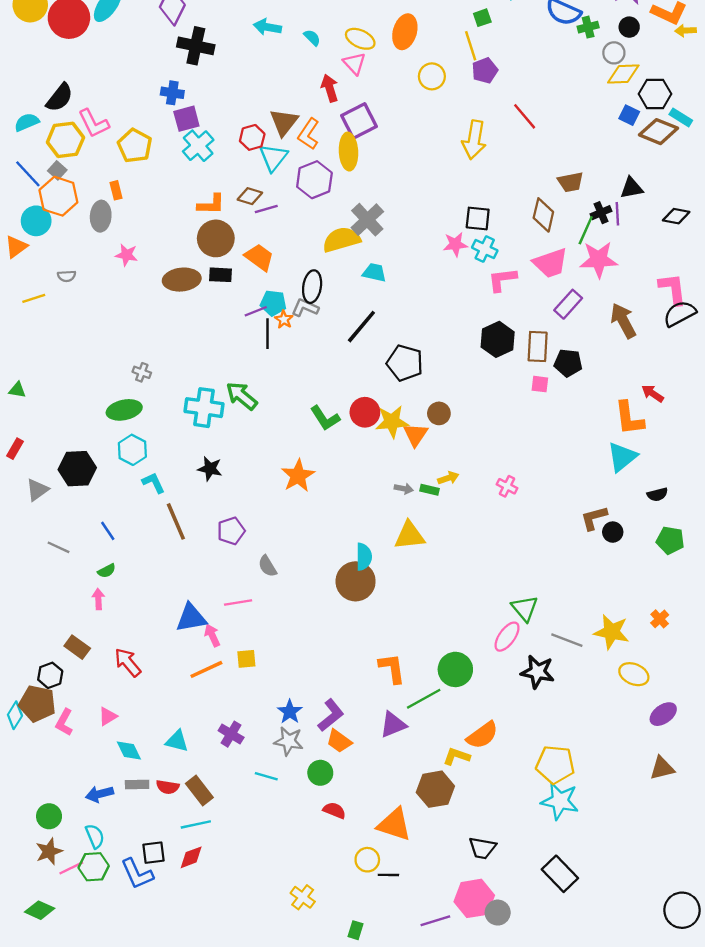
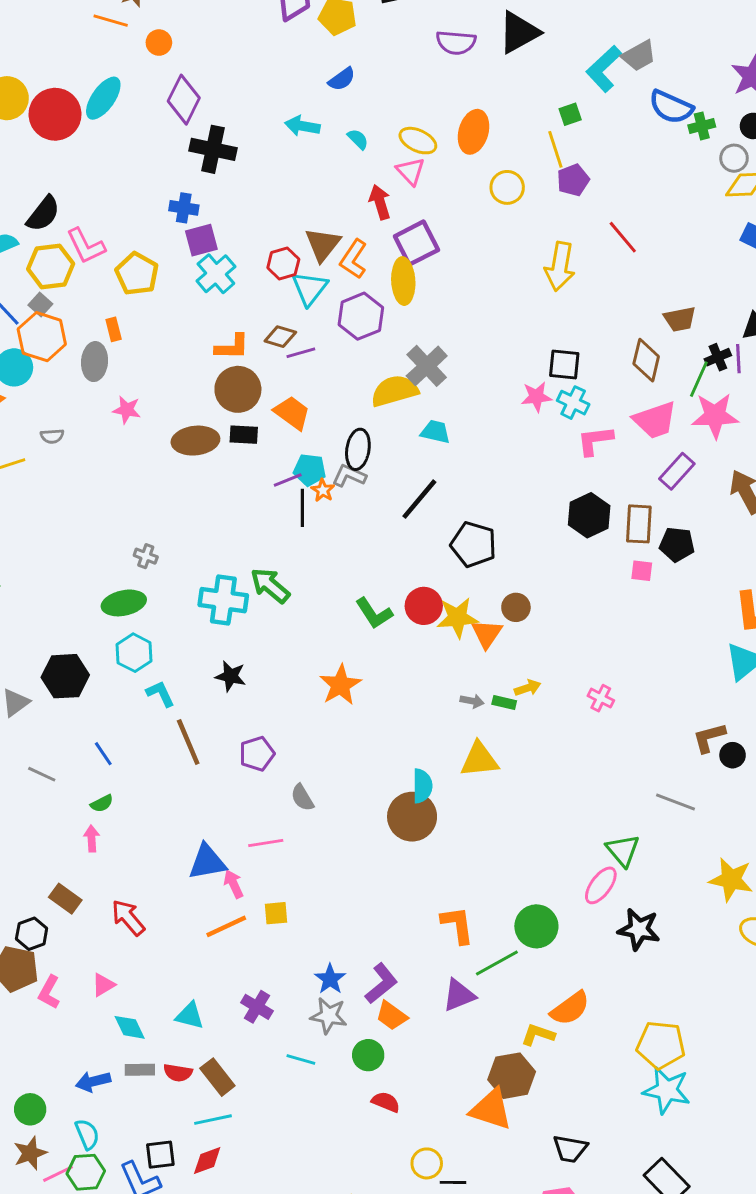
gray line: (567, 640) -> (675, 802), moved
orange triangle: (394, 824) -> (491, 1109), moved

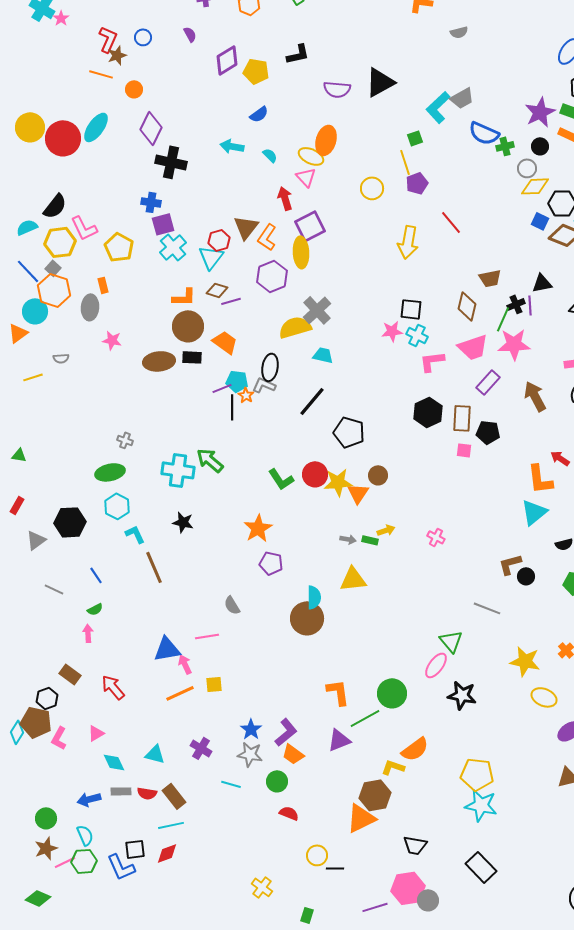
orange ellipse: (474, 132) -> (326, 140), moved
cyan triangle: (310, 288) -> (211, 257), moved
purple pentagon: (257, 754) -> (271, 563), moved, turned 30
orange triangle: (491, 1109) -> (361, 818), turned -44

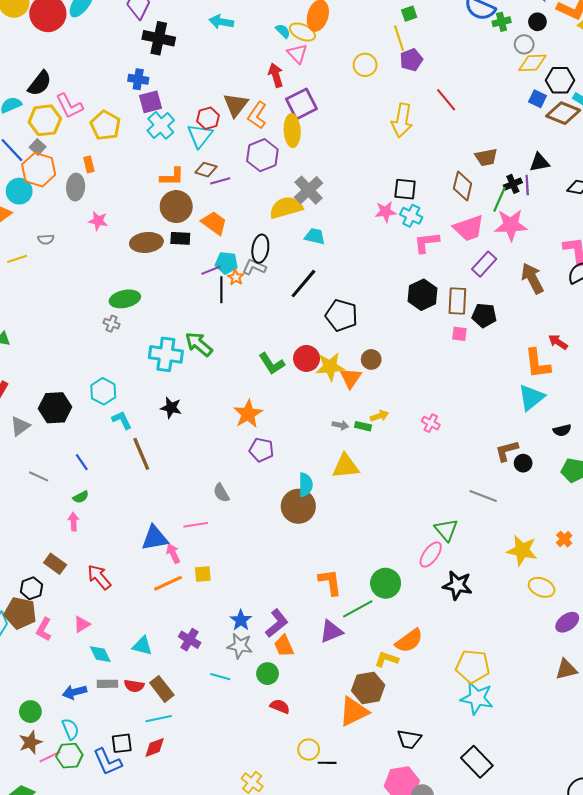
cyan semicircle: (270, 155) -> (283, 31), moved
green ellipse: (110, 472) -> (125, 299), moved
orange trapezoid: (293, 754) -> (284, 646), turned 30

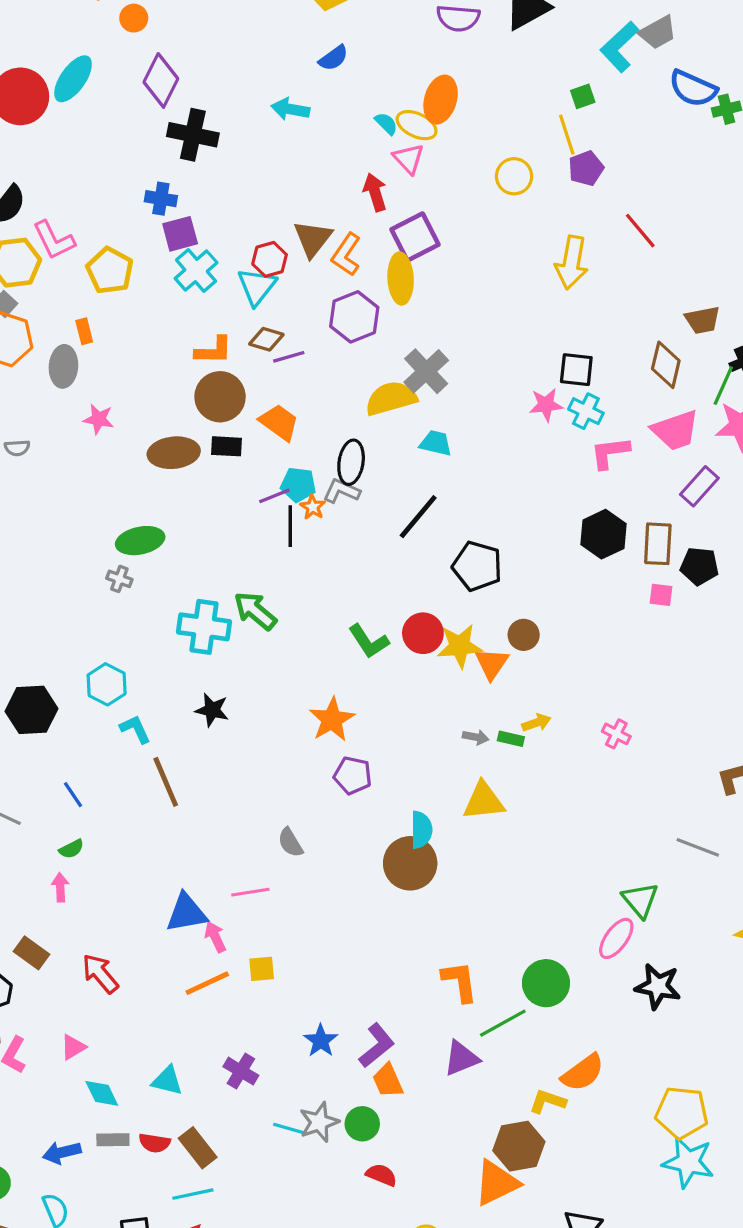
gray star: (240, 646) -> (319, 1122), moved, turned -30

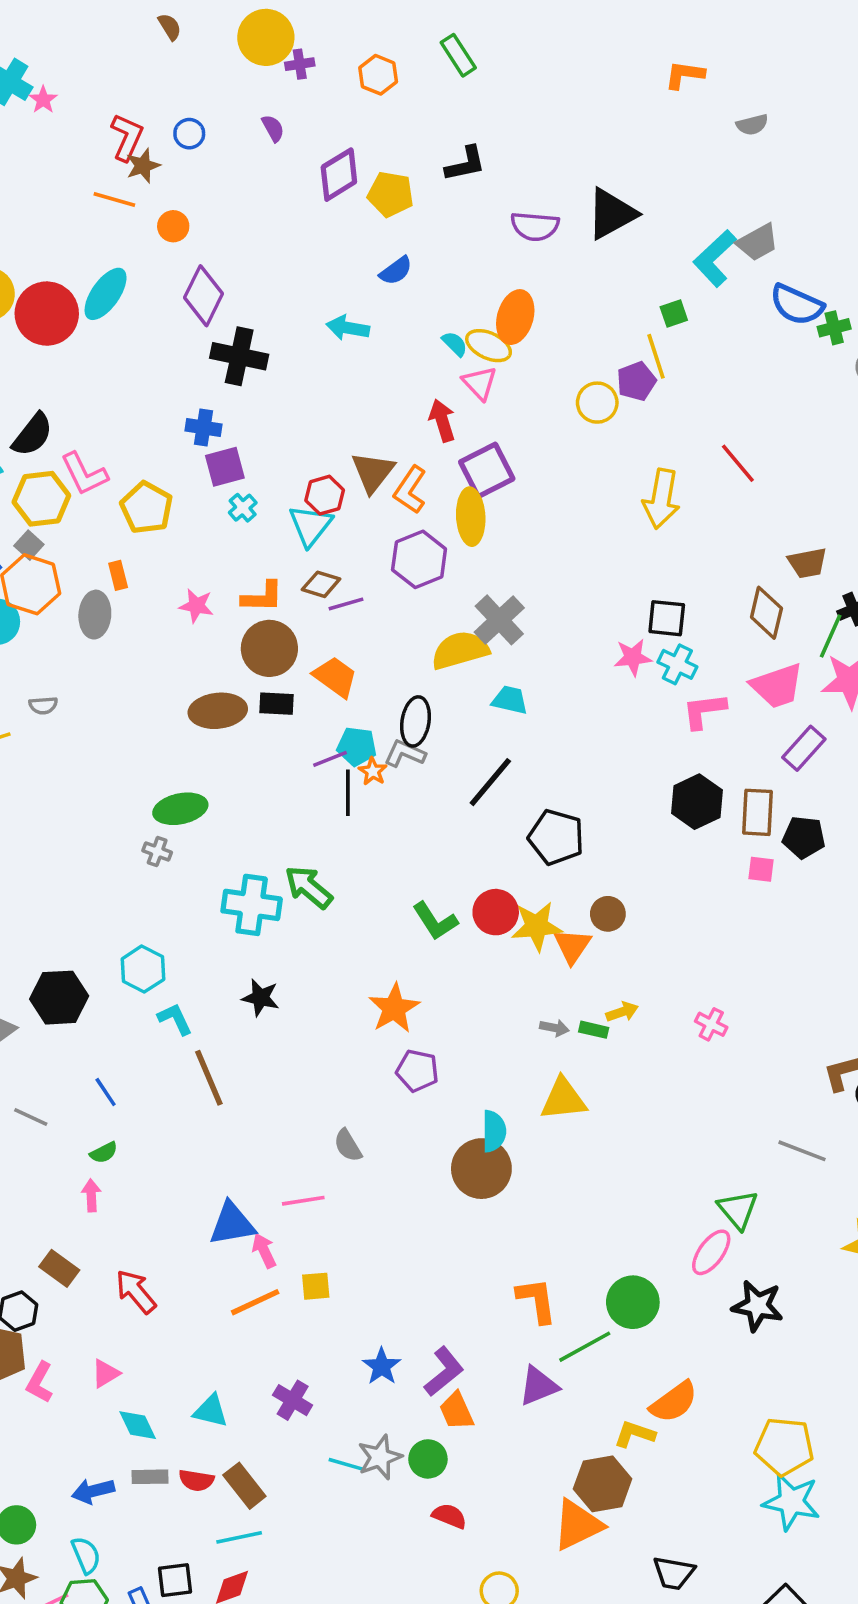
purple pentagon: (586, 168) -> (636, 381), moved
cyan cross: (196, 271) -> (243, 508), size x0.6
pink star: (99, 419) -> (196, 606), moved

